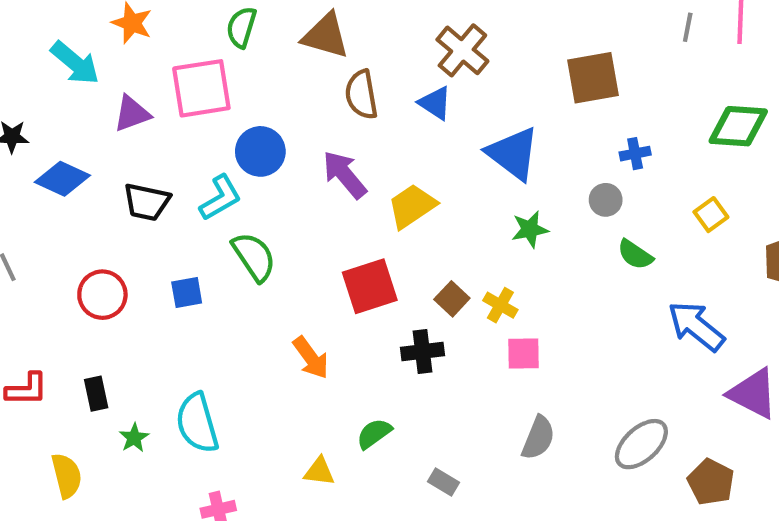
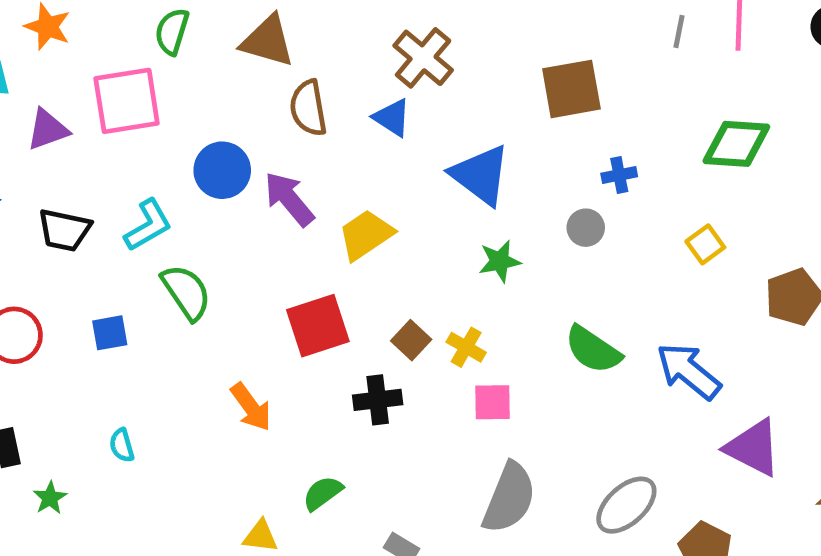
blue circle: (260, 151) -> (222, 170), moved
green semicircle: (635, 255) -> (593, 350), moved, size x1.4
cyan semicircle: (197, 423) -> (122, 445), moved, size x0.5
gray semicircle: (538, 438) -> (509, 498), size x1.4

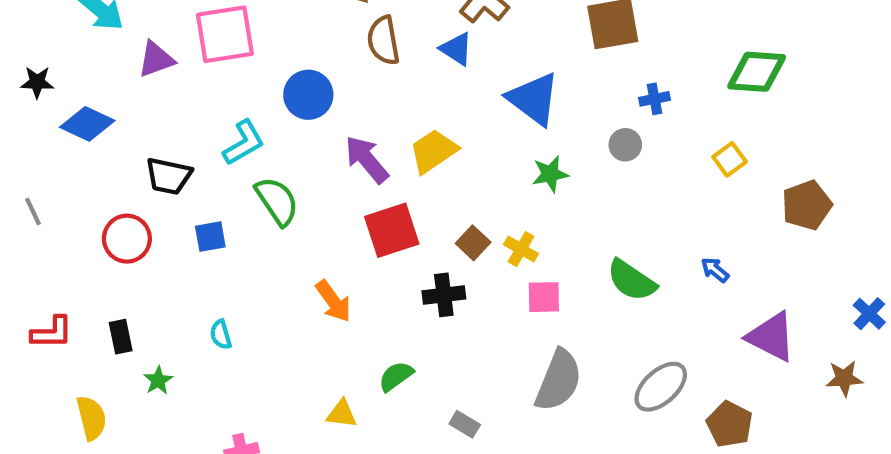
purple arrow: (289, 199) -> (367, 159), moved
black trapezoid: (64, 230) -> (169, 176), moved
green semicircle: (593, 350) -> (632, 280), moved
blue arrow: (689, 371) -> (715, 270), size x0.5

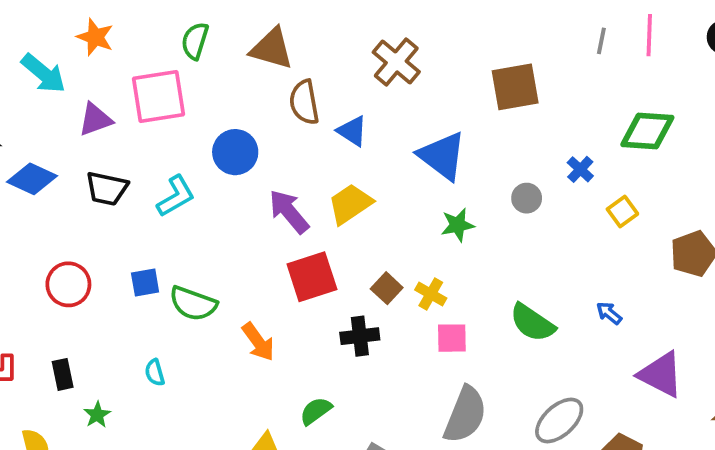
blue triangle: (456, 49) -> (352, 131), moved
blue cross: (654, 99) -> (580, 169), moved, turned -36
black trapezoid: (169, 176) -> (107, 189), moved
green semicircle: (277, 201) -> (193, 304), moved, turned 144

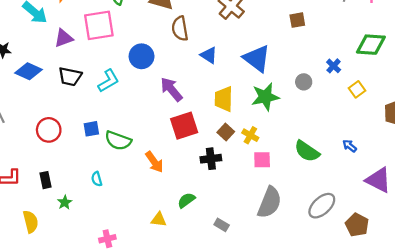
brown square: (515, 87) -> (297, 20), size x0.6
blue triangle: (352, 131) -> (209, 55), moved
yellow trapezoid: (350, 204) -> (224, 99), moved, turned -55
green star: (458, 225) -> (265, 97), size x1.5

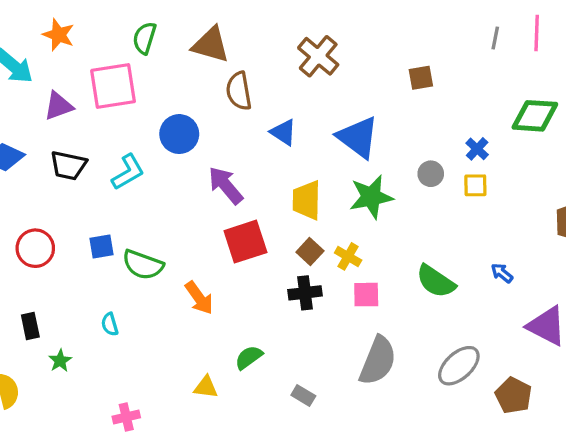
yellow square: (357, 89) -> (475, 185), moved, turned 35
black cross: (211, 159) -> (305, 293), moved

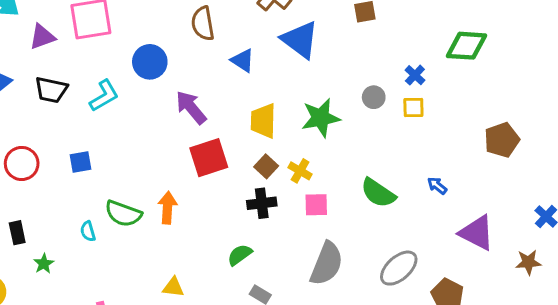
blue triangle: (358, 137) -> (300, 40), moved
green semicircle: (143, 265) -> (123, 214), moved
orange arrow: (199, 298) -> (167, 208), turned -140
green semicircle: (249, 357) -> (240, 255), moved

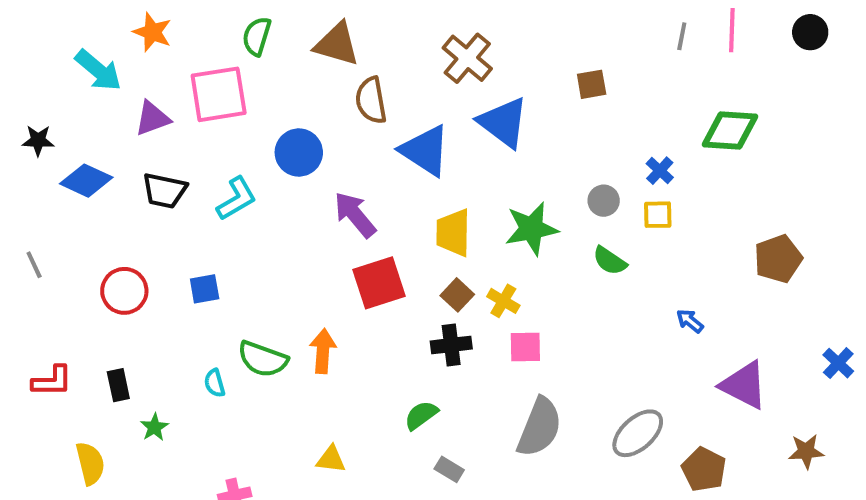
blue triangle: (243, 60) -> (425, 150), size x1.6
green semicircle: (378, 193) -> (610, 261), moved, size x0.7
brown star: (528, 262) -> (806, 451), moved

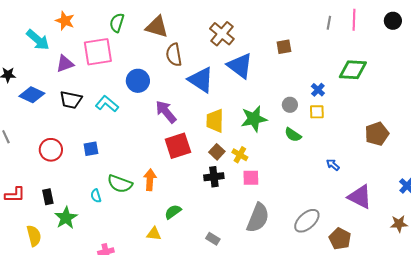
cyan L-shape: (237, 199) -> (107, 104), turned -110
green semicircle: (421, 415) -> (173, 212), moved
green star: (154, 427) -> (66, 218), size x1.6
brown star: (806, 451) -> (399, 224), moved

